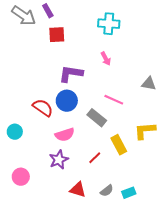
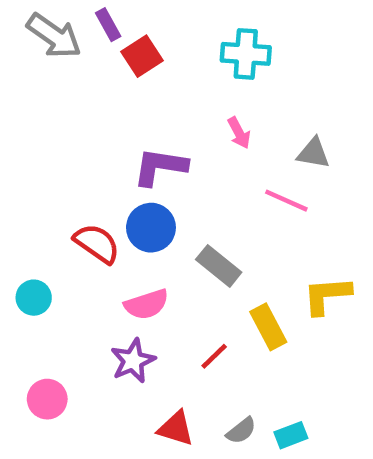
red square: (57, 35) -> (142, 56), moved, turned -30
gray triangle: (149, 84) -> (313, 153), moved
pink line: (114, 100) -> (286, 201), moved

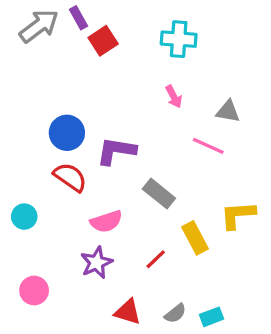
gray arrow: (54, 36) -> (39, 26), turned -72
purple L-shape: (160, 167) -> (116, 151), moved
blue circle: (151, 228) -> (67, 133), moved

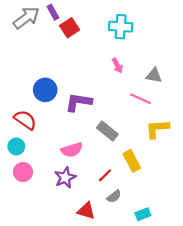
red semicircle: (70, 177) -> (25, 120), moved
yellow L-shape: (238, 215) -> (157, 129), moved
pink circle: (34, 290) -> (23, 172), moved
gray semicircle: (175, 313) -> (114, 196), moved

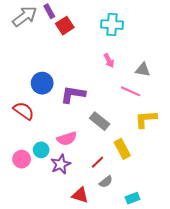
cyan circle: (16, 146) -> (41, 150), moved

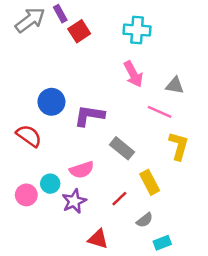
pink arrow: (109, 61) -> (133, 74), size x1.5
yellow L-shape: (146, 119) -> (179, 146), turned 110
gray semicircle: (106, 182) -> (145, 220), moved

